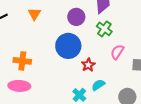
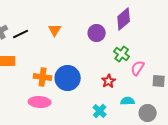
green cross: (104, 29) -> (122, 54), moved
blue circle: (68, 46) -> (68, 78), moved
cyan semicircle: (98, 85) -> (128, 101), moved, turned 32

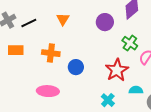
orange cross: (43, 77) -> (51, 53), moved
blue circle: (68, 78) -> (76, 67), size x0.6
red star: (109, 81) -> (117, 70), size x1.6

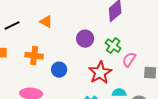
orange triangle: (63, 19) -> (46, 22), turned -32
purple circle: (105, 22) -> (85, 39), moved

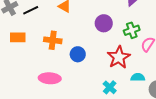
green cross: (113, 46) -> (132, 30), turned 35

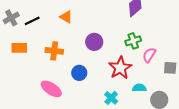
purple circle: (104, 23) -> (94, 42), moved
blue circle: (78, 54) -> (79, 73), moved
pink ellipse: (50, 78) -> (51, 89), turned 30

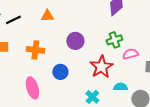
orange triangle: (66, 17) -> (47, 16), turned -32
pink semicircle: (149, 55) -> (130, 54), turned 42
pink ellipse: (51, 89) -> (32, 88), turned 40

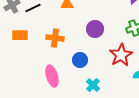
cyan cross: (92, 97) -> (93, 85), moved

